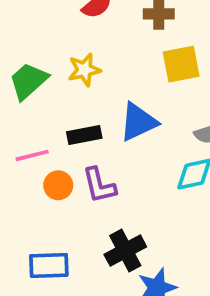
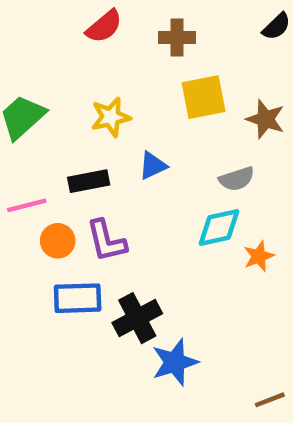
yellow star: (84, 70) -> (111, 117), moved
blue triangle: (138, 122) -> (153, 166), size x0.6
blue rectangle: (49, 265) -> (78, 298), moved

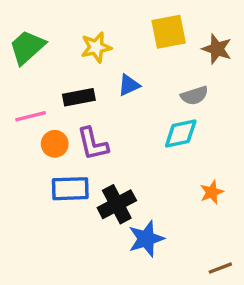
orange star: (259, 256) -> (212, 192), moved

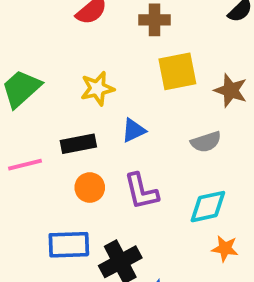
cyan diamond: (181, 133) -> (208, 207), moved
orange circle: (55, 144) -> (90, 188), moved
purple L-shape: (93, 144) -> (141, 191), moved
orange star: (212, 192) -> (225, 248), turned 30

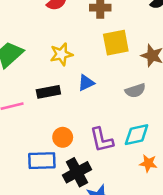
orange circle: (90, 188) -> (63, 137), moved
purple L-shape: (141, 191) -> (102, 140), moved

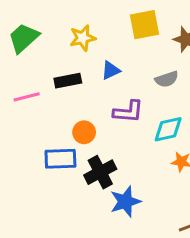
purple L-shape: (102, 140) -> (128, 112), moved, turned -72

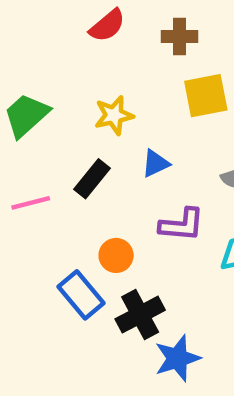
black rectangle: (68, 81) -> (92, 179), turned -40
blue rectangle: (60, 159) -> (81, 295), turned 52

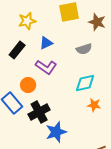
purple L-shape: (182, 225) -> (46, 67), moved, turned 30

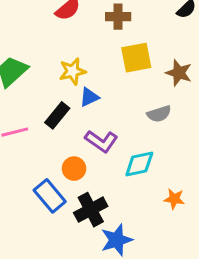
blue triangle: (46, 43) -> (89, 97), moved
cyan diamond: (85, 83) -> (139, 164), moved

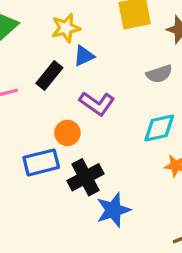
cyan diamond: (139, 164) -> (159, 128), moved
blue rectangle: (50, 196) -> (41, 162), turned -64

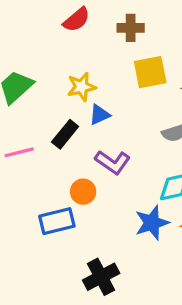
black cross: (85, 177) -> (101, 277), moved
blue star: (113, 210) -> (152, 223), moved

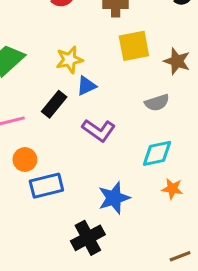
orange circle: (83, 192) -> (25, 159), moved
blue star: (152, 223) -> (114, 198), moved

